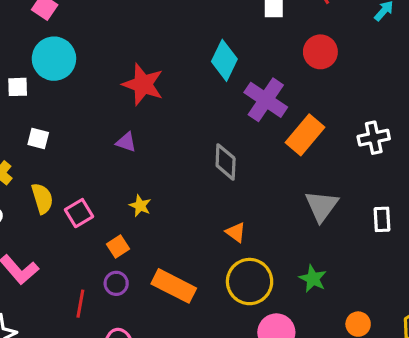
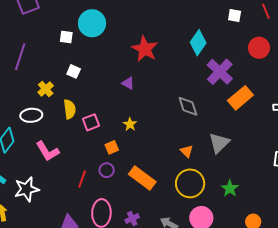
gray diamond: (226, 162) -> (188, 106), turned -30
gray triangle: (322, 206) -> (219, 143), moved

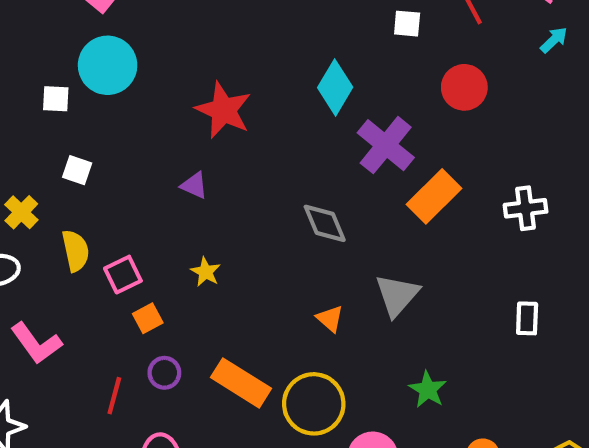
orange square: (112, 147) -> (148, 318), moved
yellow circle: (190, 183) -> (314, 404), moved

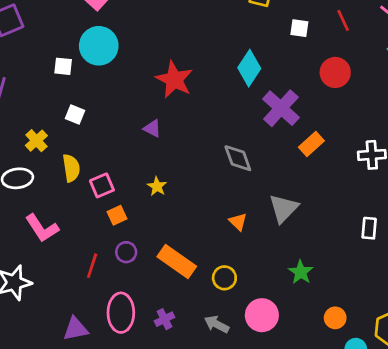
orange rectangle: (434, 196) -> (311, 144), size x0.7
yellow circle: (314, 404) -> (224, 278), size x0.6

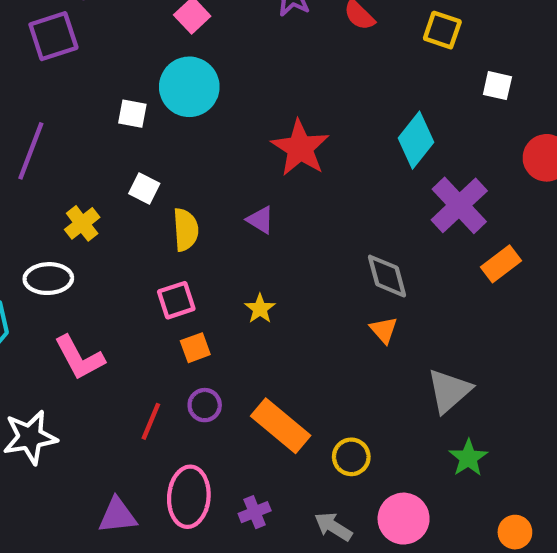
yellow semicircle: (71, 168) -> (186, 230), moved
gray triangle: (283, 208) -> (449, 391), moved
orange triangle: (238, 222) -> (384, 330), moved

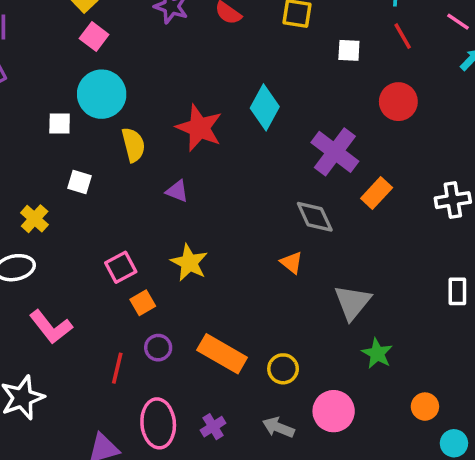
cyan diamond: (416, 140) -> (265, 107), moved
yellow semicircle: (186, 230) -> (133, 145), moved
gray diamond: (387, 276) -> (315, 217), moved
yellow star: (260, 309) -> (189, 263), size x1.5

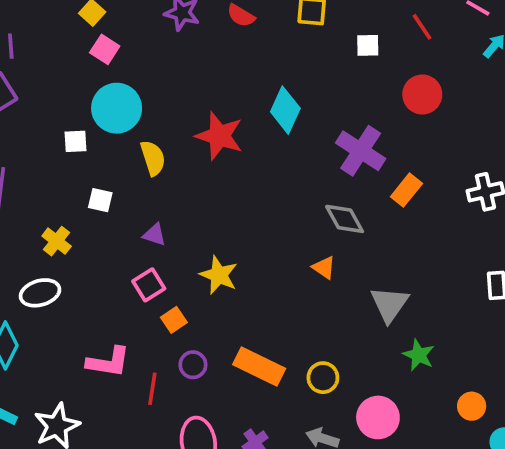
purple triangle: (177, 191) -> (155, 235), moved
pink L-shape: (51, 327) -> (108, 362), moved, turned -39

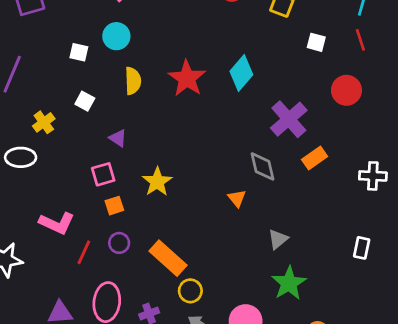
cyan circle: (117, 108) -> (116, 36), size x0.7
gray triangle: (390, 304) -> (278, 239), size x0.7
green star: (419, 355) -> (289, 283), size x1.4
yellow circle: (323, 378) -> (190, 291), moved

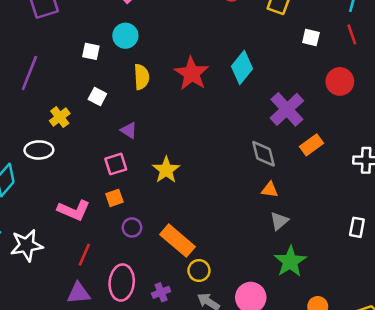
orange triangle: (237, 198) -> (270, 190), moved, turned -42
orange square: (114, 206) -> (114, 198), moved
red line: (84, 252) -> (84, 255), moved

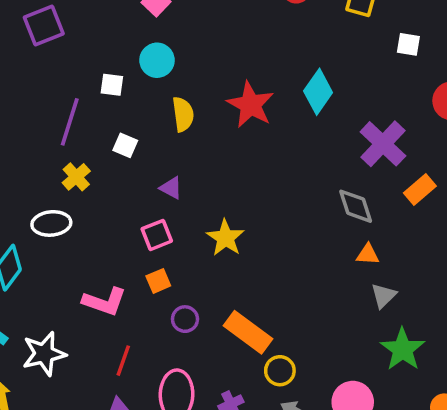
purple line: (29, 73) -> (70, 122), moved

